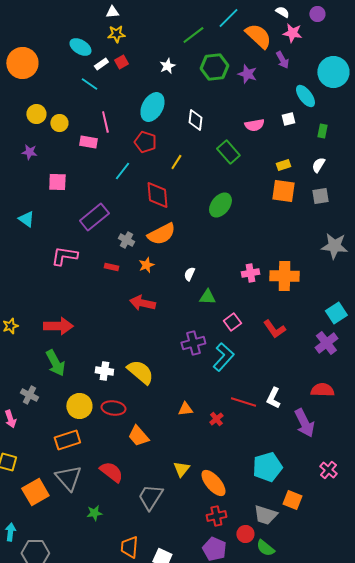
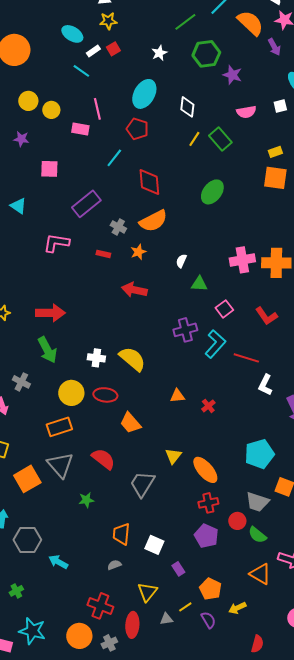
purple star: (247, 74) -> (232, 75), moved
yellow line: (176, 162) -> (194, 139), moved
pink cross: (250, 273) -> (242, 260), size x1.4
red line: (243, 402) -> (246, 358), moved

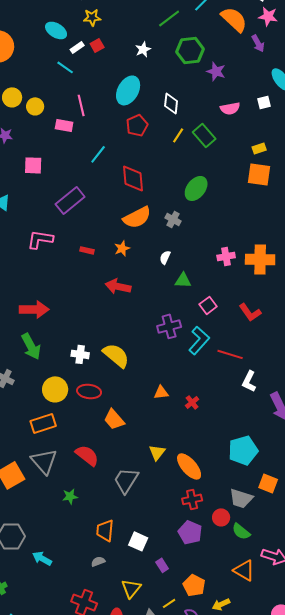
red pentagon: (137, 129) -> (137, 125), moved, turned 30
gray cross: (118, 227) -> (173, 219), moved
pink cross: (242, 260) -> (226, 256), size x0.7

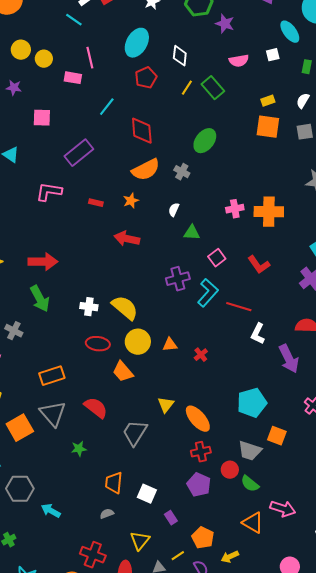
yellow circle: (55, 389) -> (138, 342), moved

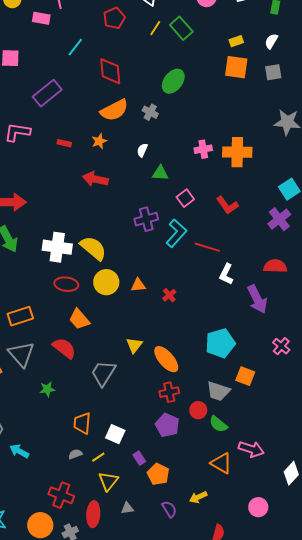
white cross: (89, 307) -> (57, 247), size x1.6
orange trapezoid: (123, 372) -> (79, 319), moved
orange pentagon: (203, 538) -> (158, 474), moved
yellow line: (178, 556) -> (98, 457), moved

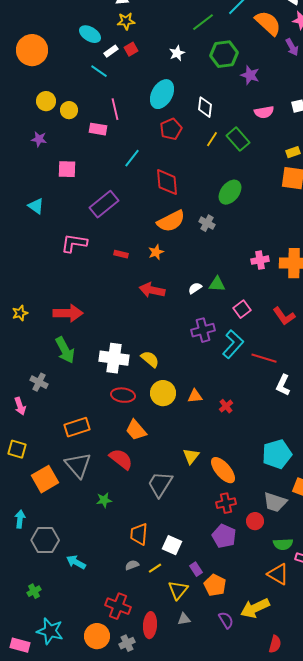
white semicircle: (142, 150) -> (195, 288), moved, turned 32
yellow semicircle: (93, 248) -> (150, 359), size x0.7
green semicircle: (218, 424) -> (283, 544), moved, turned -42
yellow triangle: (108, 481) -> (178, 590), moved
yellow arrow: (198, 497) -> (255, 608), size x1.6

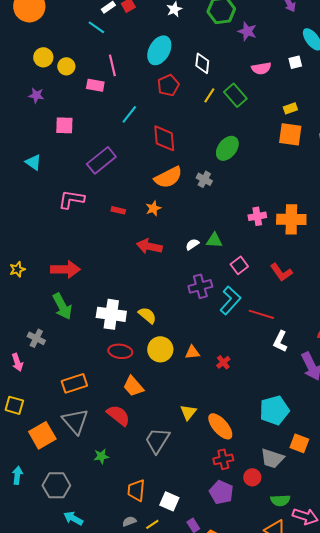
gray hexagon: (45, 540) -> (56, 485), moved

